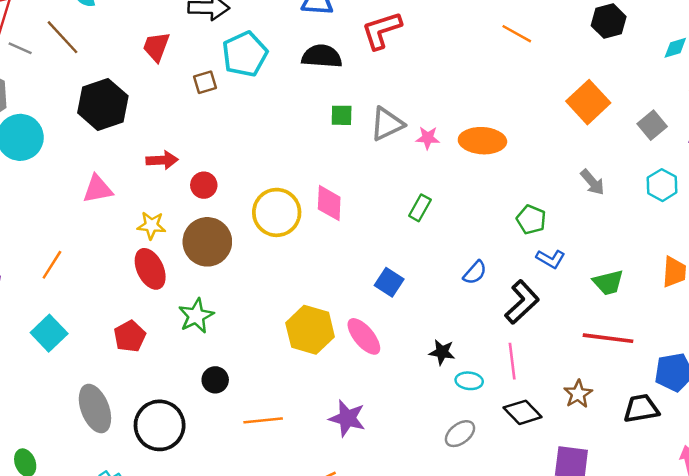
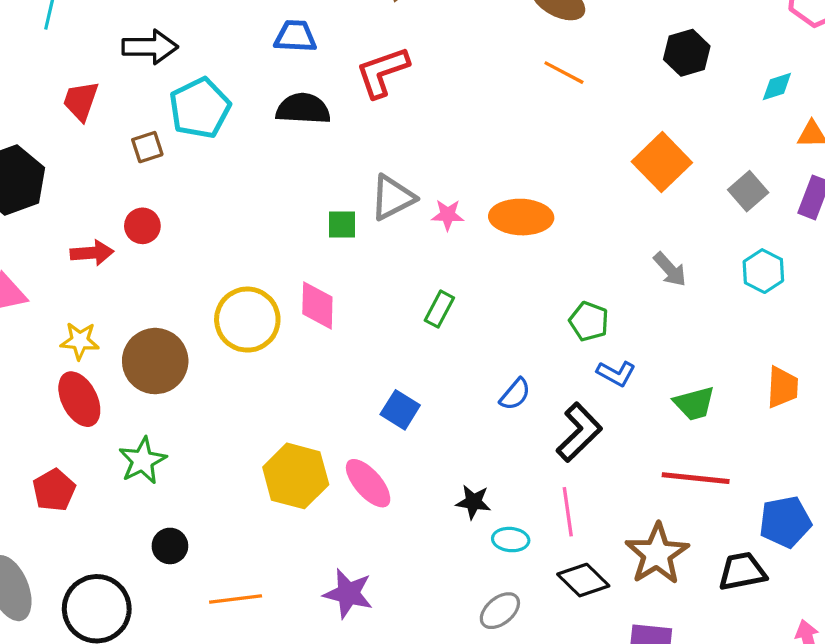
green square: (342, 115) -> (342, 224), moved
red circle: (204, 185) -> (142, 226), moved
brown star: (578, 394) -> (657, 554), size x1.6

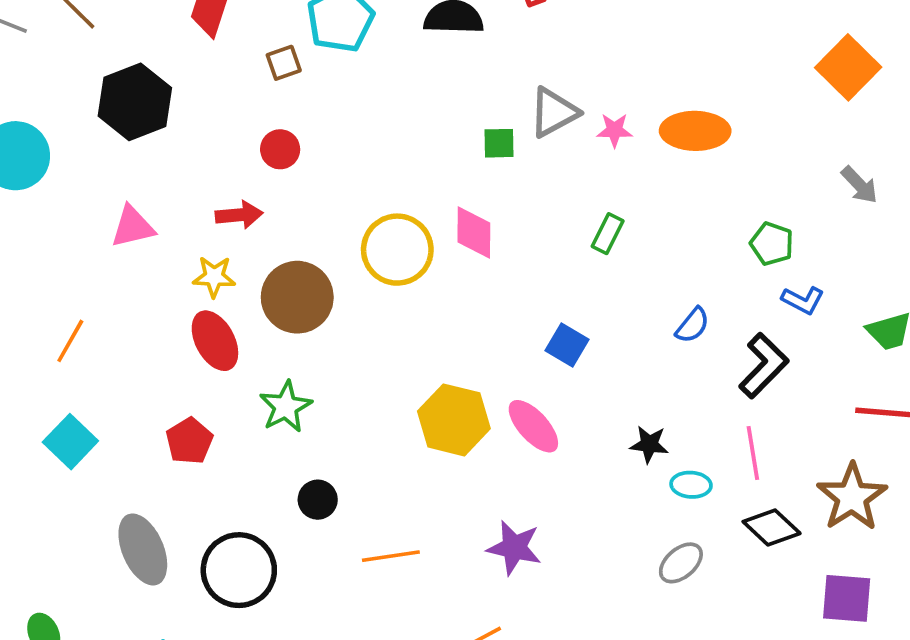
red arrow: (92, 253) -> (239, 215), moved

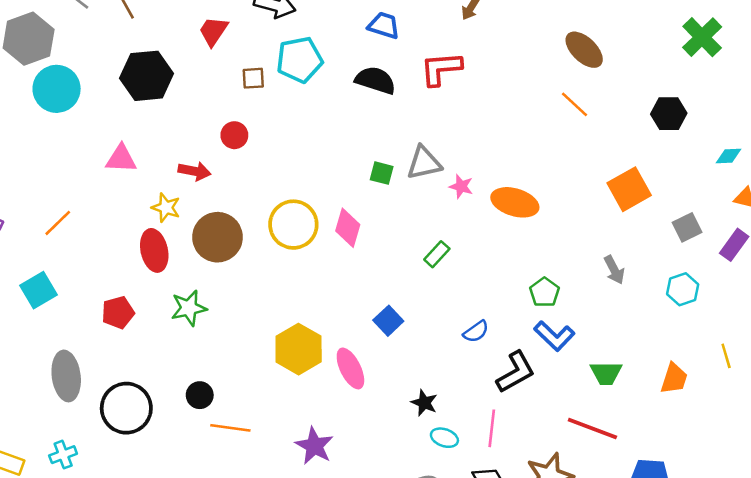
blue L-shape: (803, 300) -> (554, 336), size x1.4
black circle: (318, 500) -> (200, 395), moved

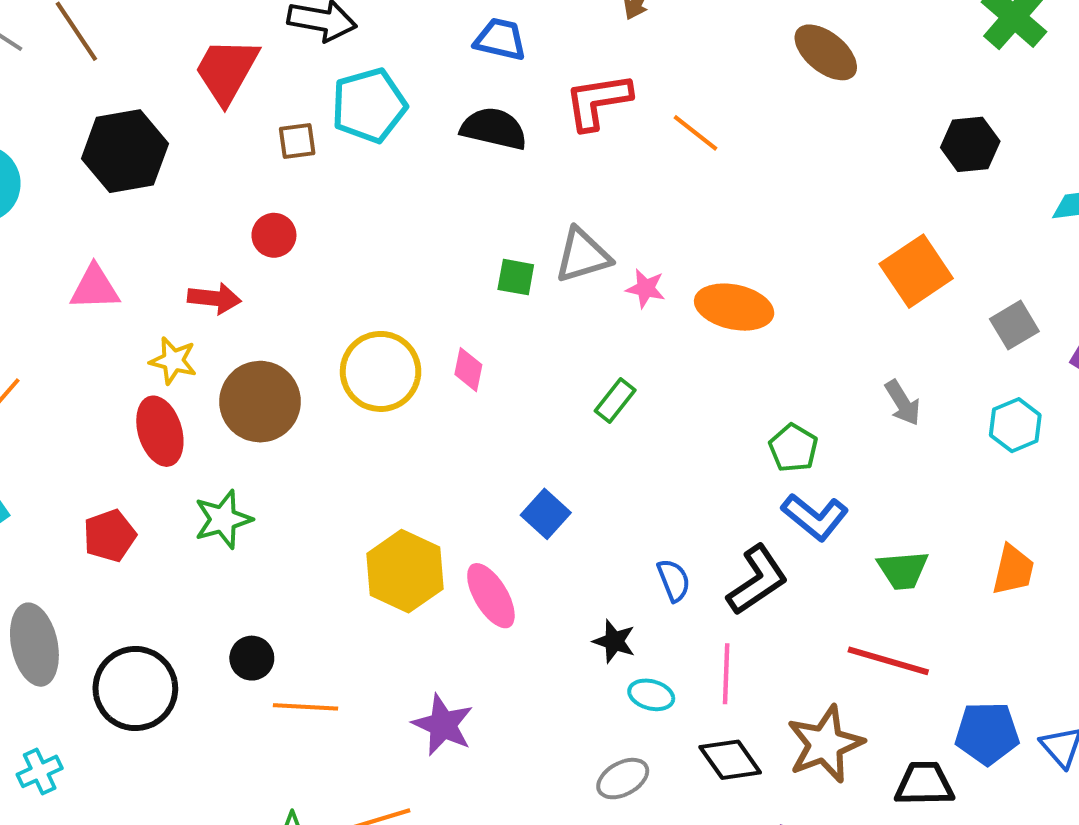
red trapezoid: (213, 31) -> (227, 71), size x1.4
orange line: (574, 104) -> (696, 133), moved
pink diamond: (348, 228) -> (468, 370), size x0.7
blue semicircle: (476, 332) -> (674, 580), moved, turned -72

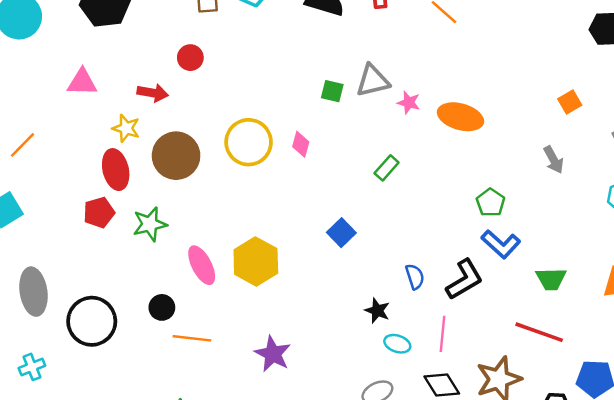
orange square: (916, 271) -> (570, 102), size x0.6
gray arrow: (903, 403) -> (554, 160), moved
red pentagon: (110, 536) -> (99, 212), moved
pink ellipse: (491, 596) -> (202, 265), moved

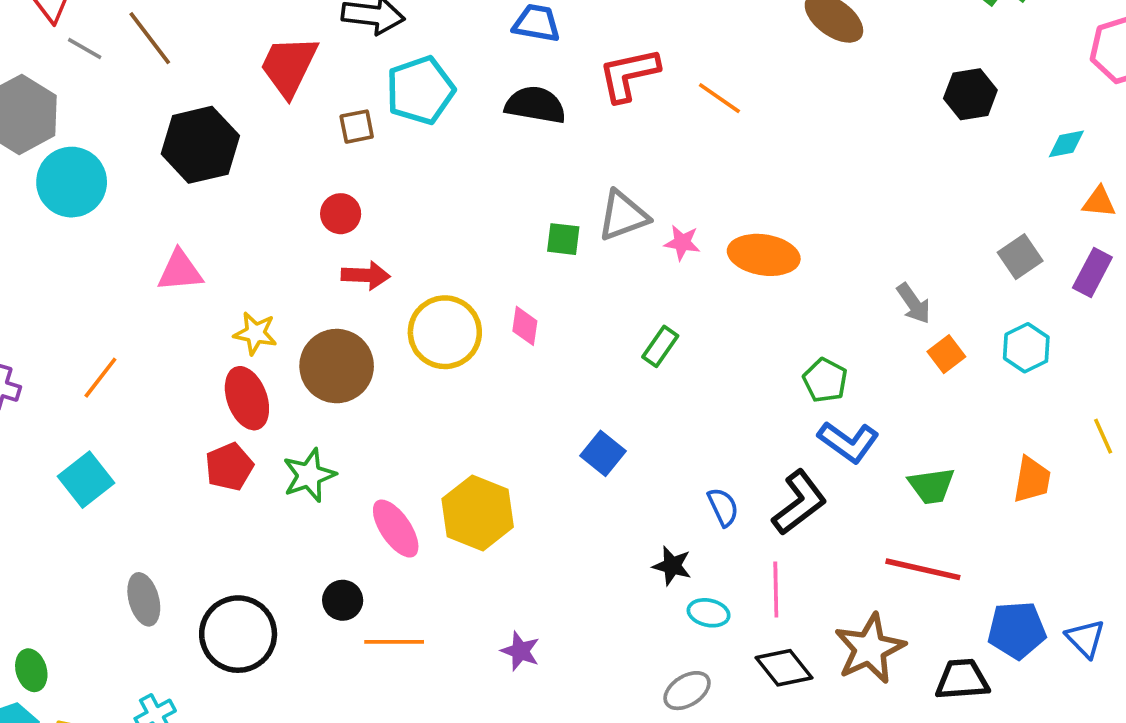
red arrow: (153, 93) -> (366, 275), moved
orange square: (570, 102) -> (946, 354), moved
gray ellipse: (33, 292) -> (144, 599), size x0.7
purple star: (273, 354) -> (520, 651), size x0.7

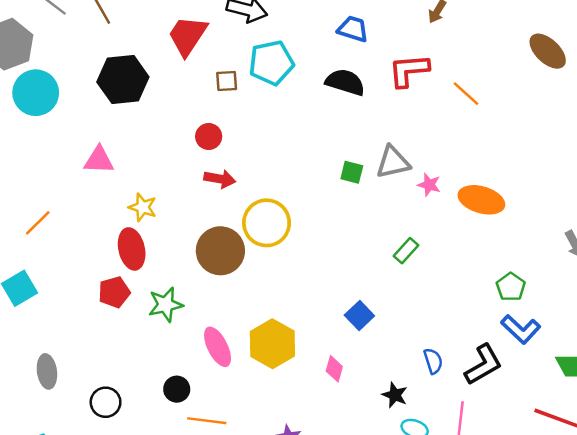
pink diamond: (525, 326) -> (334, 369), moved
brown circle: (337, 366) -> (220, 251), moved
black circle: (238, 634) -> (106, 402), size x0.6

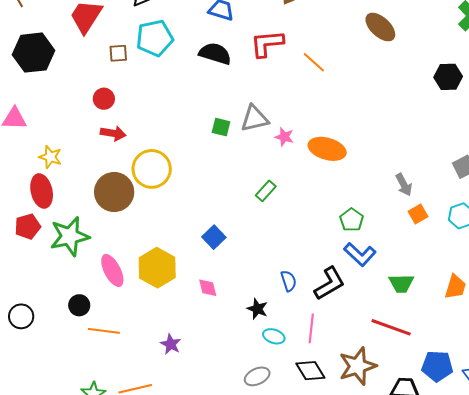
green star: (166, 305) -> (70, 236), size x1.4
blue square: (359, 316) -> (214, 237), moved
pink diamond: (334, 369) -> (208, 288), turned -30

